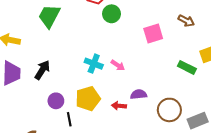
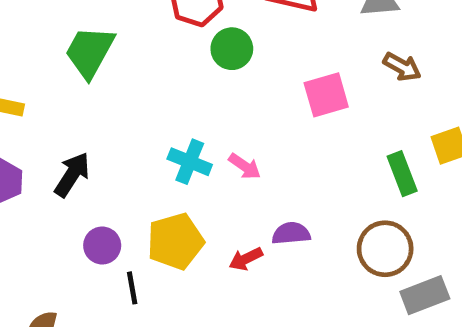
green rectangle: (187, 67) -> (402, 174), turned 42
red arrow: (119, 106) -> (246, 259), turned -32
brown circle: (169, 110) -> (385, 249), moved

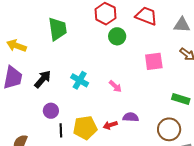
green trapezoid: (90, 52) -> (57, 29), turned 135
cyan cross: (190, 162) -> (80, 80), moved
green rectangle: (402, 174) -> (181, 99), turned -60
yellow pentagon: (175, 241) -> (85, 128), moved

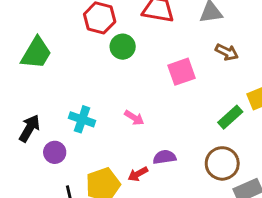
green trapezoid: (57, 29) -> (36, 53), turned 50
green rectangle: (181, 99) -> (230, 117), turned -48
purple circle: (51, 111) -> (55, 152), moved

